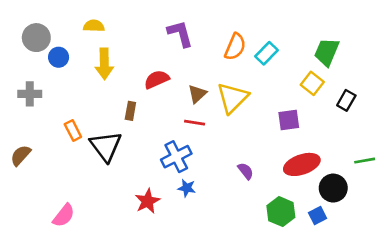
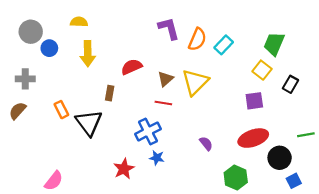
purple L-shape: (180, 34) -> (169, 28), moved
purple square: (289, 120) -> (254, 101), moved
brown semicircle: (21, 155) -> (18, 111), moved
blue square: (318, 215) -> (294, 181), moved

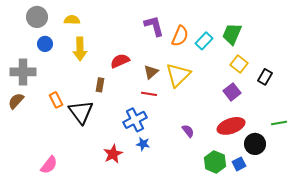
gray circle: (31, 32) -> (37, 17), moved
green trapezoid: (274, 44) -> (232, 34), moved
gray cross: (25, 79) -> (23, 72), size x1.4
purple square: (254, 101) -> (232, 92), turned -30
blue square: (294, 181) -> (239, 164), moved

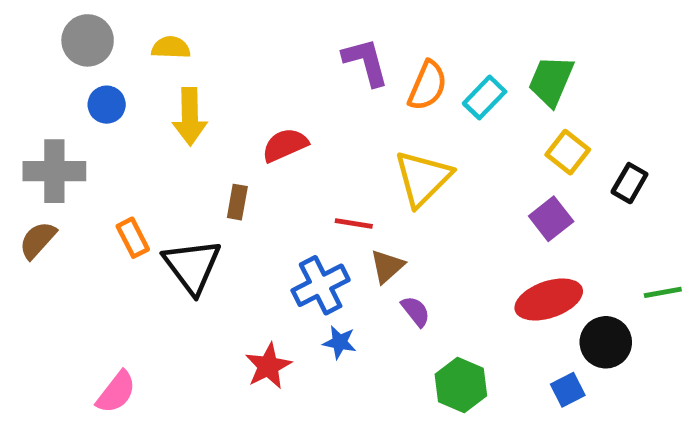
brown triangle: (151, 72) -> (387, 266), moved
purple semicircle: (188, 131) -> (416, 311), moved
green hexagon: (215, 162) -> (461, 385), moved

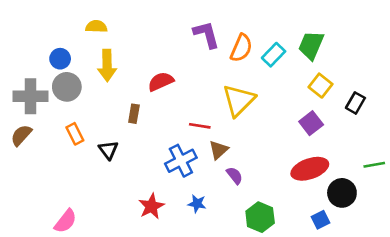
gray circle: (88, 40) -> (67, 87), moved
black triangle: (192, 266) -> (108, 150), size x0.6
blue star: (340, 342) -> (197, 204), moved

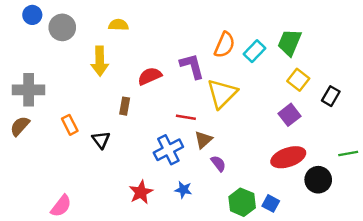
yellow semicircle: (96, 26) -> (118, 25), moved
purple L-shape: (206, 35) -> (192, 66), moved
blue circle: (60, 59) -> (32, 15), moved
gray circle: (67, 87) -> (62, 27), moved
blue square: (321, 220) -> (271, 203), moved, turned -35

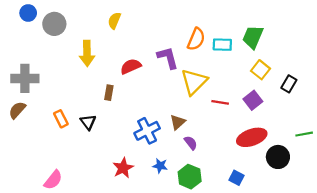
yellow semicircle: (118, 25) -> (114, 21), moved, turned -70
cyan rectangle: (255, 51) -> (222, 45), turned 48
red line: (186, 117) -> (220, 102), moved
orange rectangle: (70, 125) -> (61, 119), moved
green hexagon: (242, 202) -> (190, 177), moved

